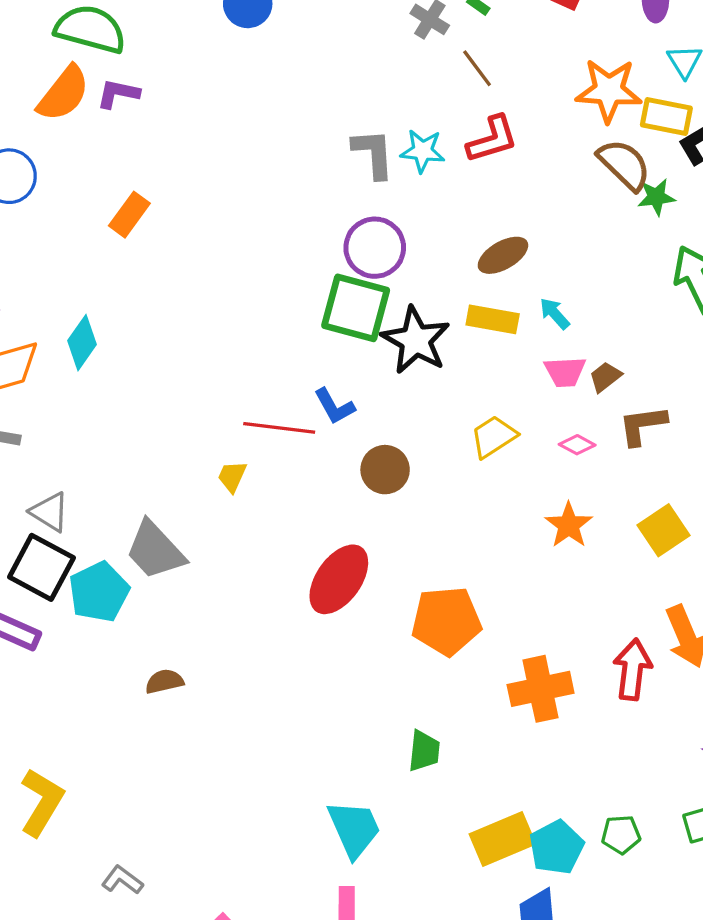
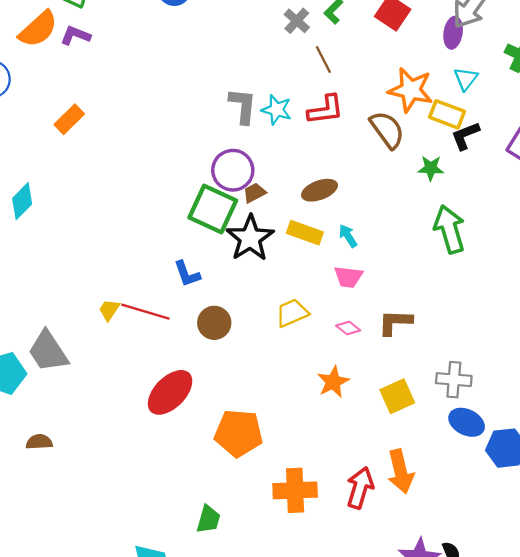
brown semicircle: (624, 165) -> (387, 130), moved
brown trapezoid: (605, 377) -> (255, 193), moved
red line: (279, 428) -> (145, 312), moved

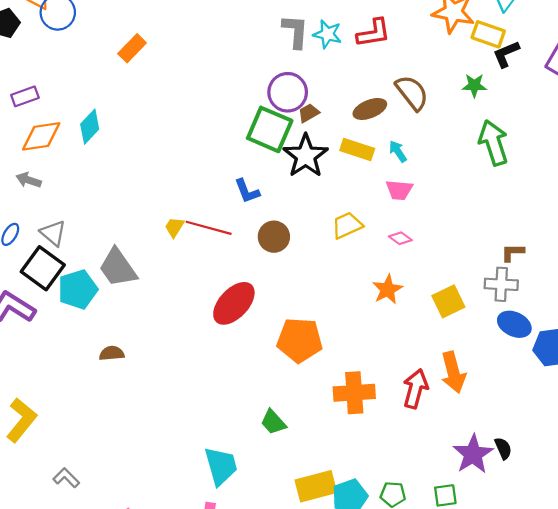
brown semicircle: (387, 130) -> (412, 93), moved
brown L-shape: (395, 322) -> (513, 252), moved, size x0.7
green trapezoid: (208, 519) -> (273, 422), turned 124

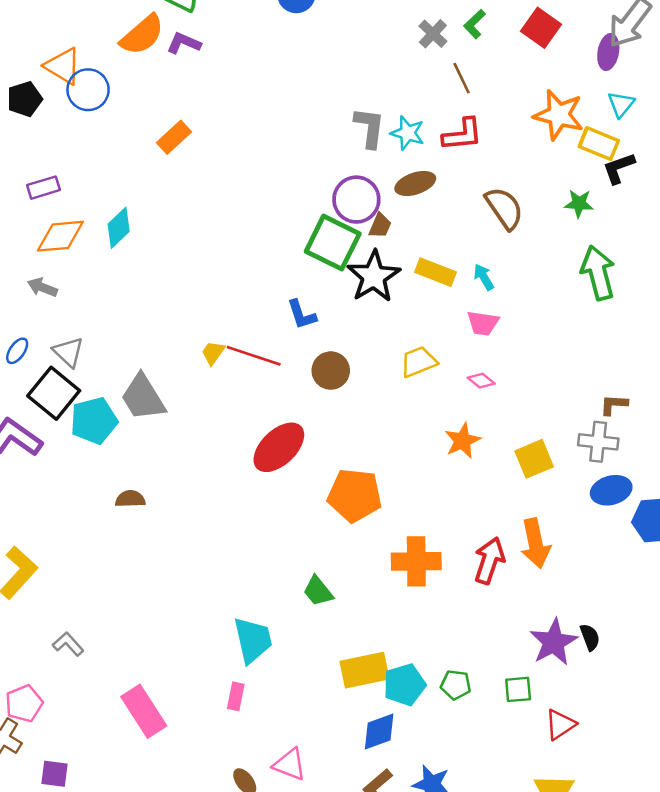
brown ellipse: (370, 109) -> (415, 183), moved
brown trapezoid: (309, 113) -> (380, 226), turned 140
blue ellipse: (514, 324) -> (611, 490), turned -44

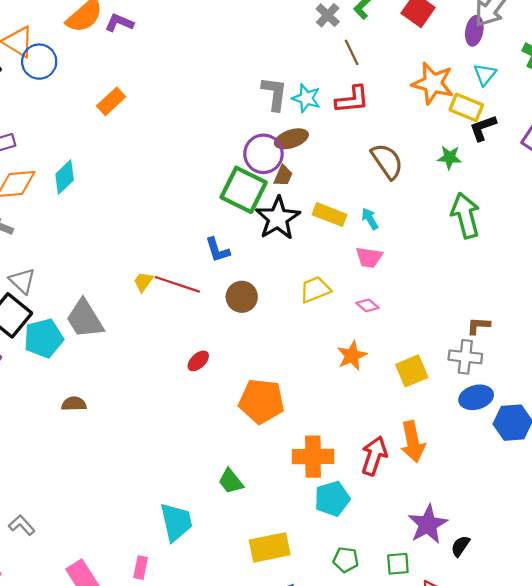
brown ellipse: (415, 183) -> (291, 139), moved
red ellipse: (279, 447) -> (198, 361), size x0.5
black semicircle: (590, 637) -> (460, 546), moved, turned -125
cyan pentagon: (404, 685) -> (332, 499), moved
pink rectangle: (236, 696) -> (141, 568), moved

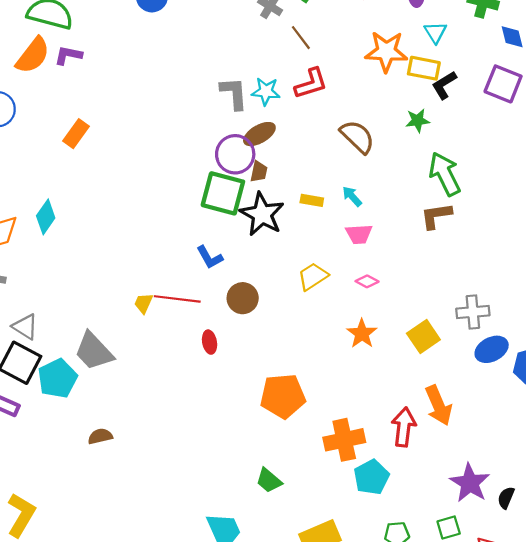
yellow rectangle: (329, 215) -> (312, 200), size x0.7
brown L-shape: (478, 326) -> (436, 216), moved, size x1.4
red ellipse: (198, 361) -> (210, 342), moved, turned -45

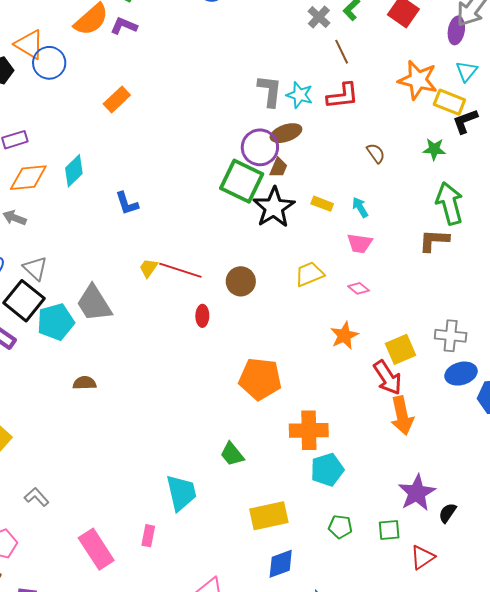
brown semicircle: (357, 137) -> (376, 153), size x0.6
blue L-shape: (210, 257) -> (127, 203), moved
red arrow: (404, 427) -> (388, 378), moved, turned 129

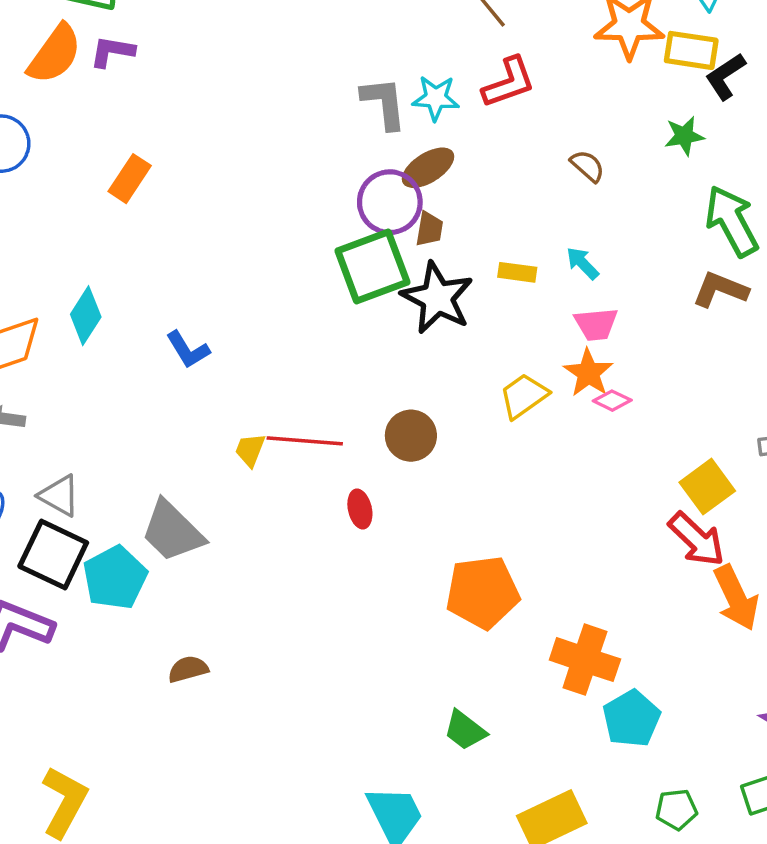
green square: (242, 181) -> (372, 266), turned -33
brown L-shape: (434, 240) -> (720, 290), turned 32
orange star: (344, 336) -> (588, 373), moved
orange cross: (309, 430) -> (585, 660), turned 33

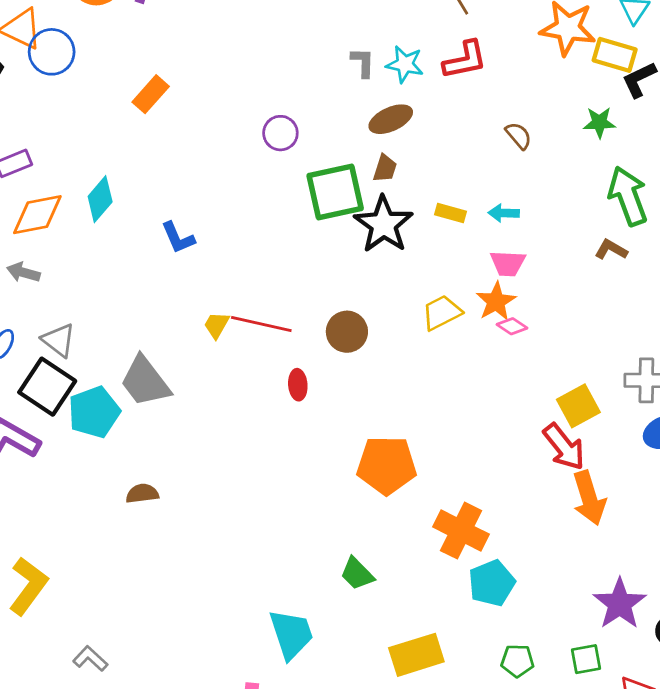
gray L-shape: (384, 103) -> (363, 62), size x0.7
purple circle: (390, 202) -> (280, 133), moved, size x0.7
cyan arrow: (582, 263) -> (504, 213), turned -52
brown L-shape: (720, 290) -> (611, 250), size x0.7

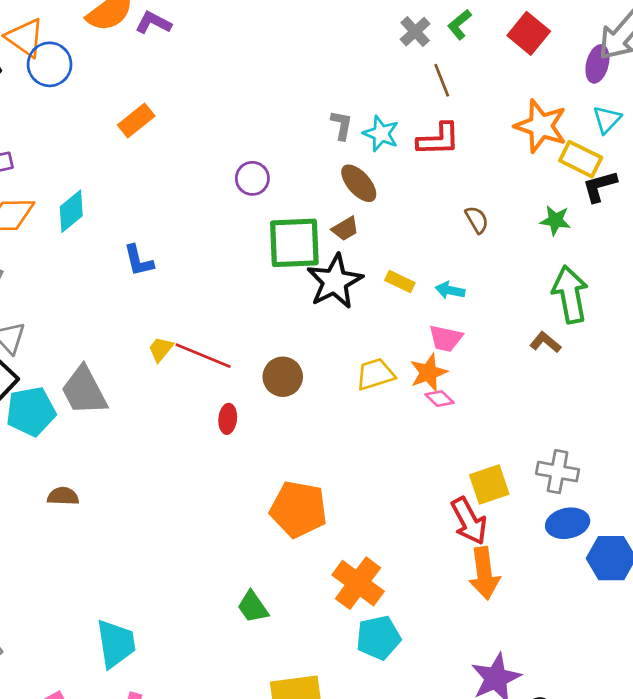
brown ellipse: (391, 119) -> (359, 183), turned 63
brown trapezoid: (385, 168) -> (345, 229), turned 32
cyan trapezoid: (291, 634) -> (116, 644), moved

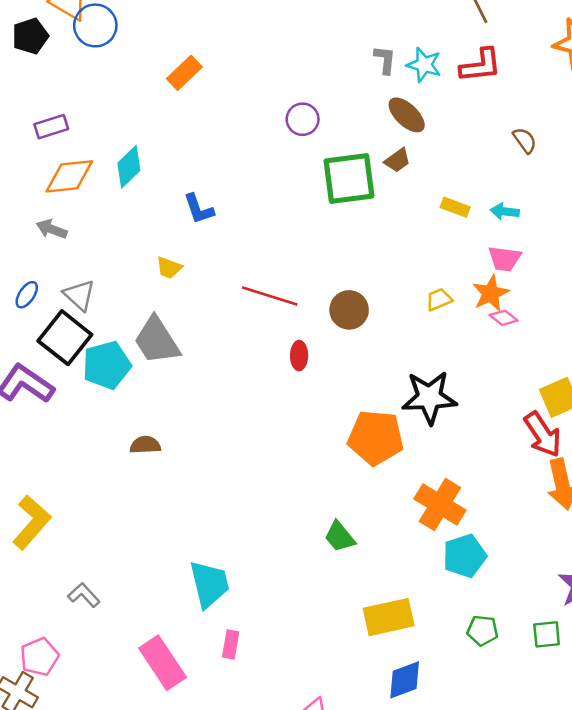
black star: (335, 281) -> (429, 397), moved, turned 30
yellow trapezoid: (161, 349) -> (169, 268), moved, turned -104
yellow trapezoid: (375, 374) -> (439, 299), size x0.7

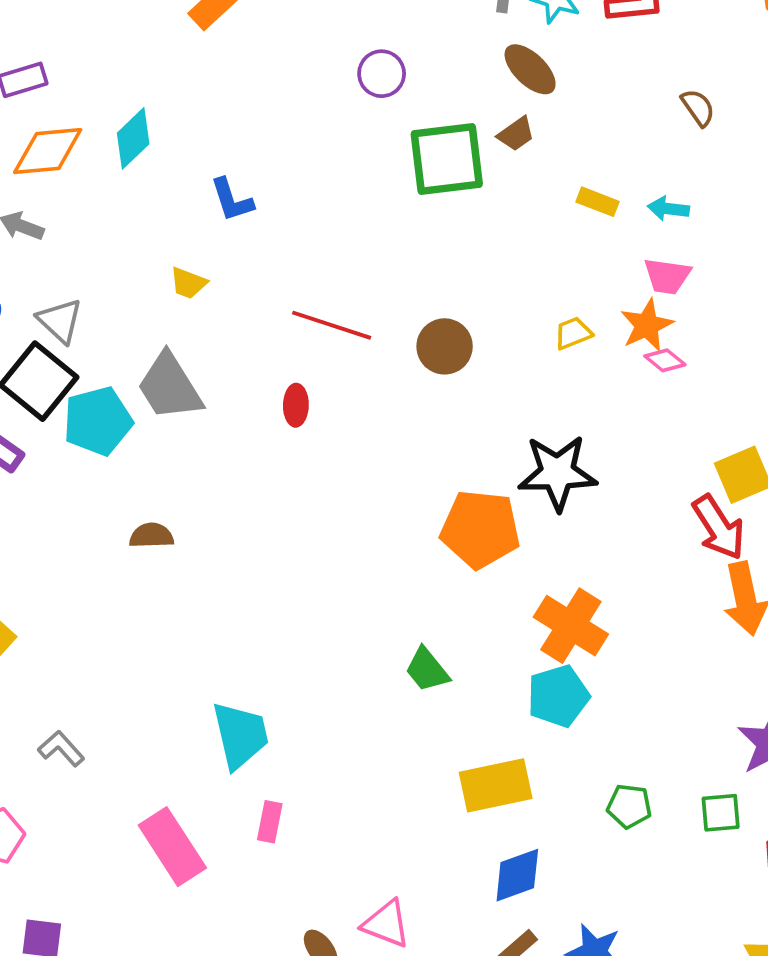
red ellipse: (299, 356) -> (296, 405), moved
cyan pentagon: (465, 556) -> (558, 696), moved

